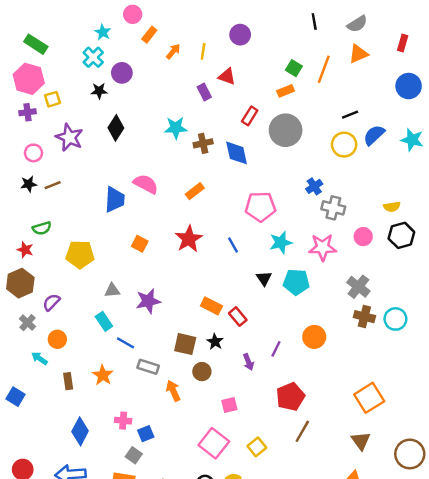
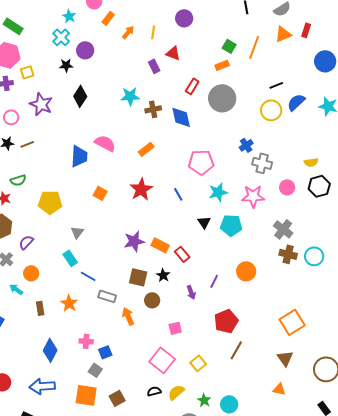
red rectangle: (403, 43) -> (306, 30), moved
gray triangle: (112, 290) -> (77, 232), turned -48
purple star: (148, 301) -> (134, 241), moved

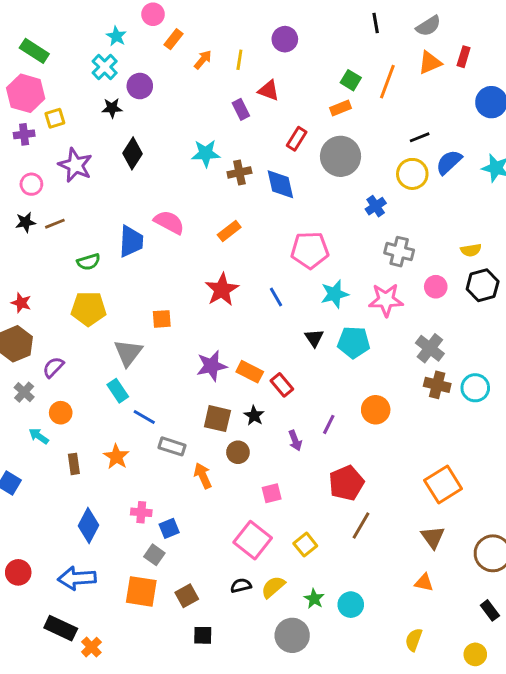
blue cross: (246, 145) -> (376, 206), moved
green semicircle: (18, 180) -> (89, 262), moved
orange square: (100, 193) -> (162, 319), moved, turned -32
gray triangle: (77, 232) -> (128, 353), size x1.5

